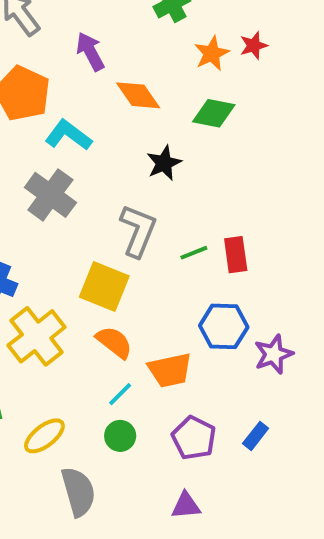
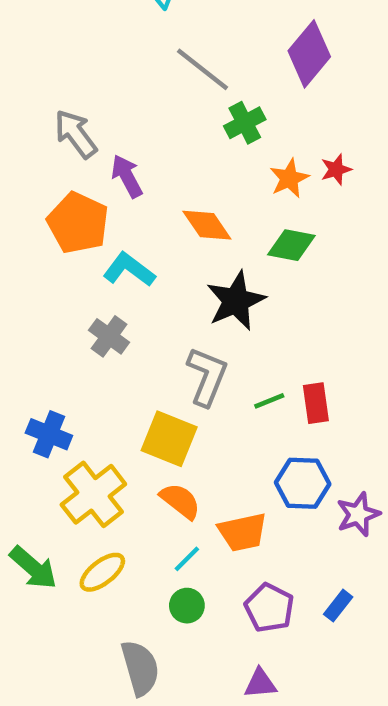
purple arrow: (90, 52) -> (127, 176), moved
black star: (164, 163) -> (236, 301), size x1.5
gray cross: (50, 195) -> (109, 336), size x0.7
yellow ellipse: (44, 436) -> (102, 572), moved

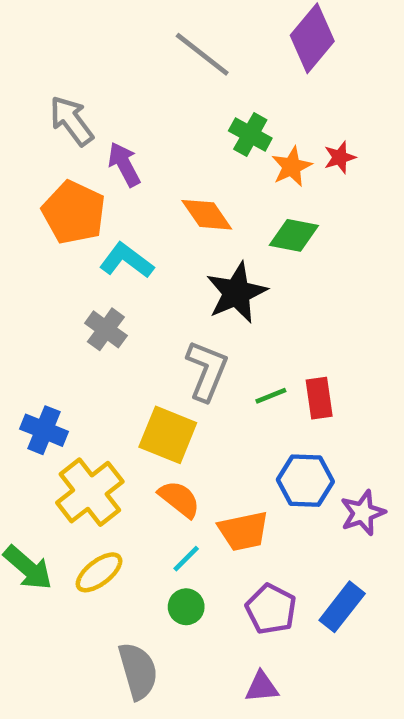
green cross: (245, 123) -> (250, 134), moved, turned -33
blue rectangle: (338, 606) -> (342, 607), size x1.5

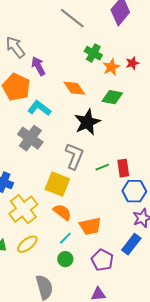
gray cross: (106, 329) -> (30, 138), size x1.4
blue hexagon: (305, 481) -> (134, 191), moved
blue rectangle: (342, 607) -> (131, 244), moved

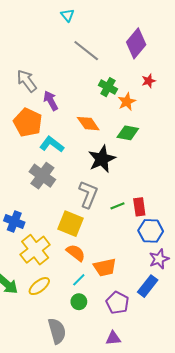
red star: (132, 63) -> (149, 81), moved

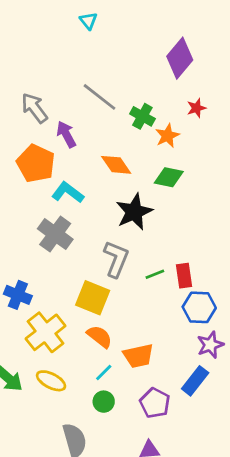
gray line: (86, 51) -> (100, 97), moved
yellow ellipse: (39, 286) -> (51, 381), turned 65

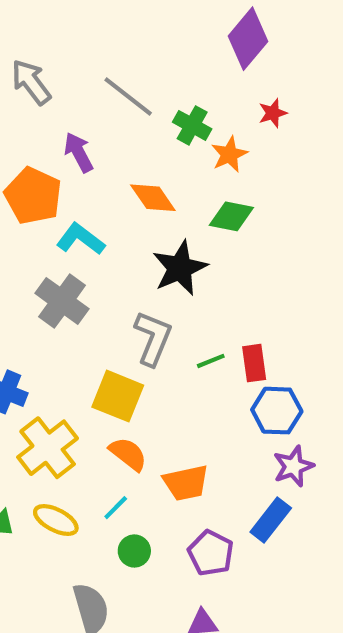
gray arrow: (34, 108) -> (31, 82), moved
cyan line: (104, 372) -> (116, 508), moved

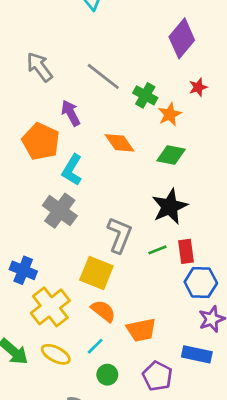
cyan L-shape: (81, 239) -> (72, 170), turned -96
black star: (180, 268) -> (170, 207), moved
blue rectangle: (271, 520) -> (197, 354), turned 64

